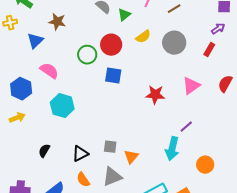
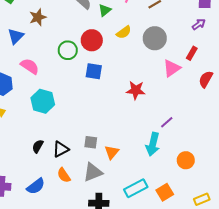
brown star: (57, 22) -> (38, 17), turned -30
red rectangle: (209, 50) -> (192, 53), moved
pink triangle: (191, 86) -> (172, 68), moved
black semicircle: (44, 151) -> (38, 146), moved

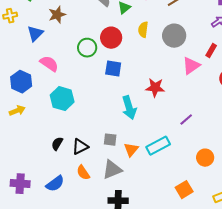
yellow semicircle: (124, 32) -> (143, 30), turned 133
cyan arrow: (153, 144) -> (129, 108), moved, turned -30
cyan rectangle: (136, 188) -> (158, 146), moved

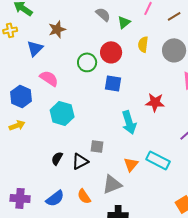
gray square: (110, 140) -> (97, 146), moved
cyan rectangle: (158, 146) -> (158, 160), turned 55
orange semicircle: (83, 173) -> (84, 196), moved

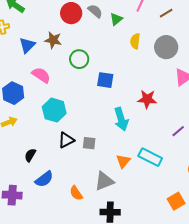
brown star: (57, 29) -> (53, 40), moved, turned 30
red circle: (111, 52) -> (71, 13), moved
black semicircle: (57, 158) -> (30, 155), moved
black triangle: (80, 161) -> (66, 140), moved
blue semicircle: (55, 198) -> (44, 179), moved

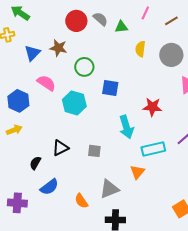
green triangle: (116, 19) -> (121, 27), turned 32
cyan hexagon: (54, 110) -> (74, 103), moved
black triangle: (66, 140) -> (60, 148), moved
cyan rectangle: (150, 157) -> (153, 149), moved, turned -40
orange triangle: (123, 161) -> (137, 172), moved

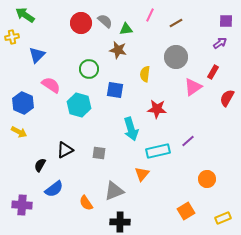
brown star: (58, 48) -> (118, 50), moved
yellow semicircle: (140, 49) -> (145, 74), moved
yellow arrow: (14, 130) -> (19, 132), turned 49

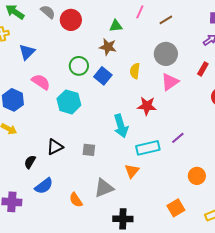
gray semicircle: (105, 21) -> (48, 12), moved
pink triangle: (193, 87) -> (170, 82), moved
blue square: (115, 90) -> (103, 76), moved, turned 30
black cross: (120, 222) -> (123, 219), moved

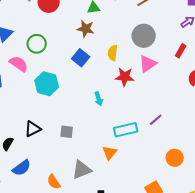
green circle: (79, 66) -> (37, 44), moved
red star: (147, 106) -> (125, 77), moved
cyan arrow: (121, 126) -> (99, 99), moved, size x0.6

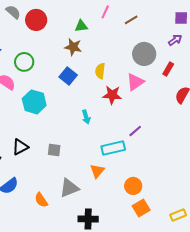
gray circle: (144, 36) -> (144, 54), moved
purple line: (156, 120) -> (135, 131), moved
orange circle: (175, 158) -> (133, 186), moved

